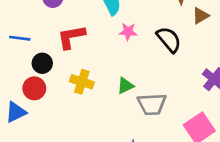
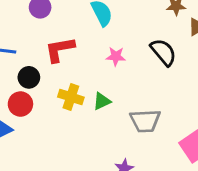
pink star: (128, 32) -> (116, 56), moved
green triangle: (125, 86) -> (102, 101), moved

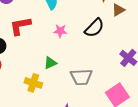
black semicircle: (163, 52) -> (94, 28), turned 85
yellow cross: (71, 97) -> (33, 83), moved

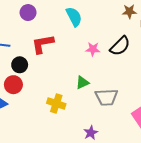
pink star: (60, 31) -> (93, 49), moved
green triangle: (50, 63) -> (82, 83), moved

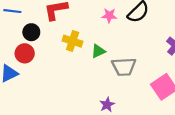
yellow cross: (56, 103) -> (73, 41), moved

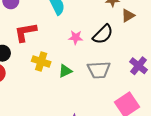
gray trapezoid: (124, 67) -> (99, 70), moved

